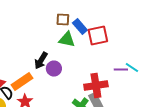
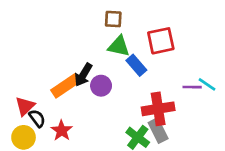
blue rectangle: (80, 26) -> (136, 65), moved
orange rectangle: (22, 82) -> (66, 86), moved

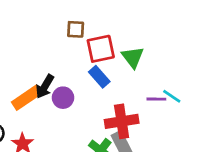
red square: (161, 41) -> (101, 49), moved
green triangle: (119, 46) -> (133, 57), moved, turned 40

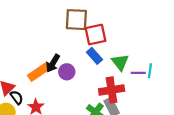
brown square: (76, 29) -> (76, 20), size x1.6
green triangle: (133, 57) -> (120, 62), moved
cyan line: (172, 96) -> (150, 71), turned 64

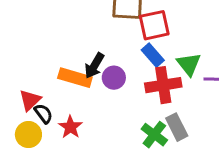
orange rectangle: (39, 72) -> (75, 78), turned 50
red cross: (112, 90) -> (163, 85), moved

